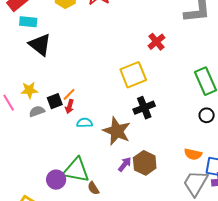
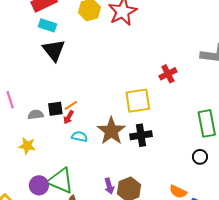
yellow star: (29, 90) -> (27, 146), moved
brown star: (117, 131) -> (111, 131), moved
purple arrow: (125, 164) -> (109, 186), turned 112

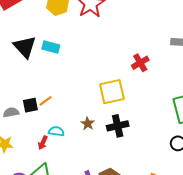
cyan rectangle: (48, 25) -> (51, 47), moved
red arrow: (69, 117) -> (43, 143), moved
brown star: (111, 131) -> (88, 124), size x0.5

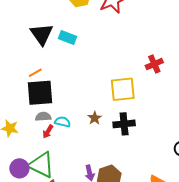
orange line: (46, 101) -> (35, 73), moved
black square: (30, 105) -> (40, 93), size x1.8
gray semicircle: (11, 112) -> (43, 117), moved

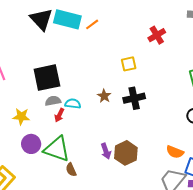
cyan rectangle: (67, 37) -> (67, 19), size x1.5
orange line: (35, 73) -> (92, 24), moved
yellow square: (123, 89) -> (129, 64), size x0.6
purple circle: (19, 168) -> (31, 144), moved

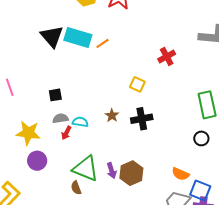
yellow square: (129, 64) -> (137, 84), turned 35
black square: (47, 78) -> (55, 95), size x0.5
yellow star: (21, 117) -> (28, 133), size x1.4
green triangle: (57, 149) -> (86, 169), moved

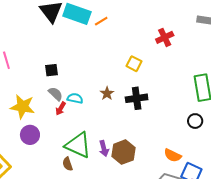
gray semicircle: (60, 118) -> (55, 94), turned 49

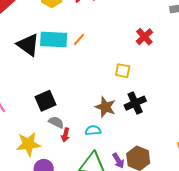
black square: (52, 70) -> (46, 101), size x1.5
brown star: (107, 93) -> (105, 107), size x1.5
cyan semicircle: (75, 98) -> (93, 130), moved

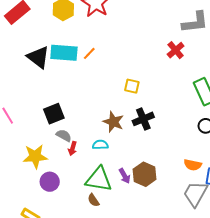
red cross: (144, 37) -> (176, 50), moved

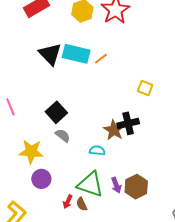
yellow square: (132, 86) -> (145, 88), moved
black square: (54, 114) -> (56, 112), turned -30
black cross: (143, 119) -> (128, 123), moved
red arrow: (73, 148) -> (68, 202), moved

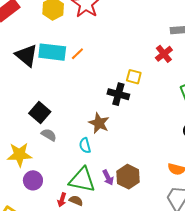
yellow square: (145, 88) -> (134, 77), moved
black cross: (128, 123) -> (118, 94), moved, turned 35
cyan semicircle: (97, 151) -> (85, 145), turned -105
brown semicircle: (82, 204) -> (76, 201), turned 144

